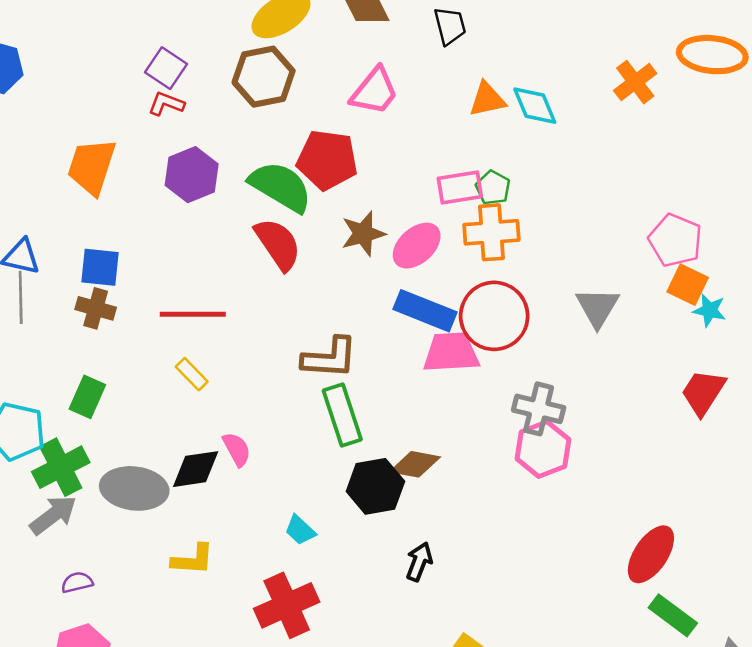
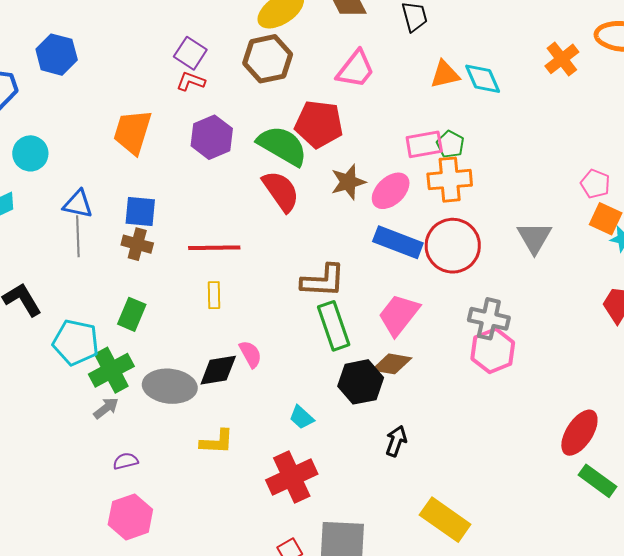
pink pentagon: (675, 240) -> (595, 184), size x0.7
pink trapezoid: (451, 352) -> (399, 315), moved, turned -48
yellow rectangle: (192, 374) -> (214, 295), turned 44
gray arrow: (53, 515) -> (106, 408), size x0.7

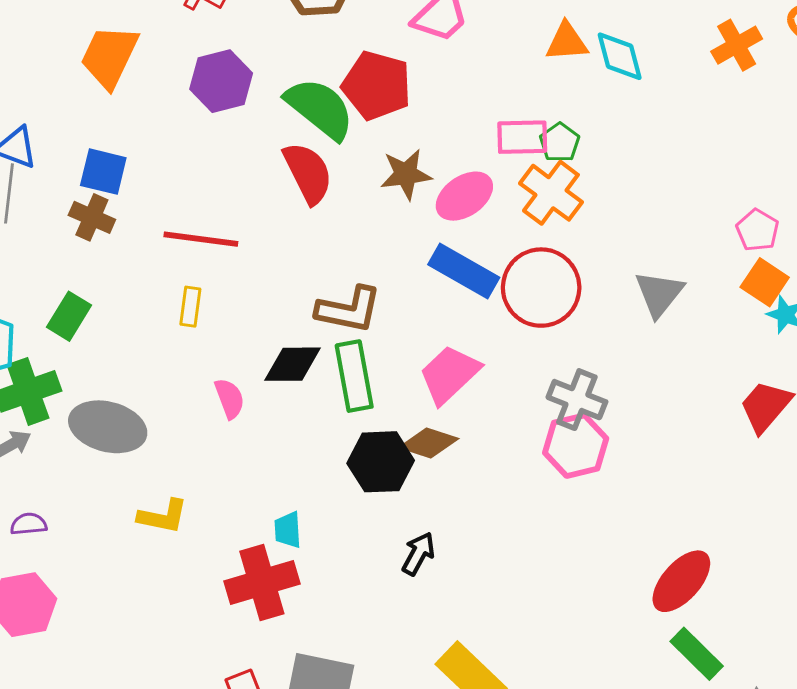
orange cross: (450, 180) -> (551, 193), turned 33
black diamond: (218, 370) -> (292, 364), moved
cyan trapezoid: (302, 417) -> (288, 530), moved, turned 36

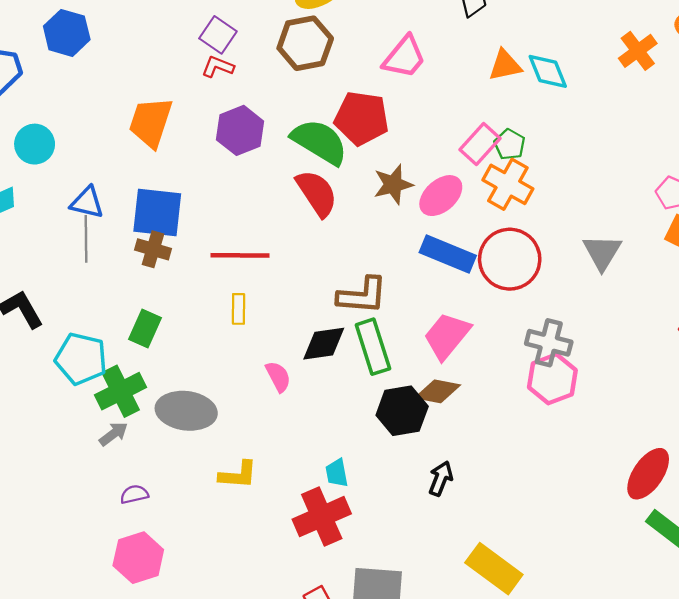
pink rectangle: (522, 137) -> (480, 144), turned -39
blue square: (103, 172) -> (157, 213), size x1.4

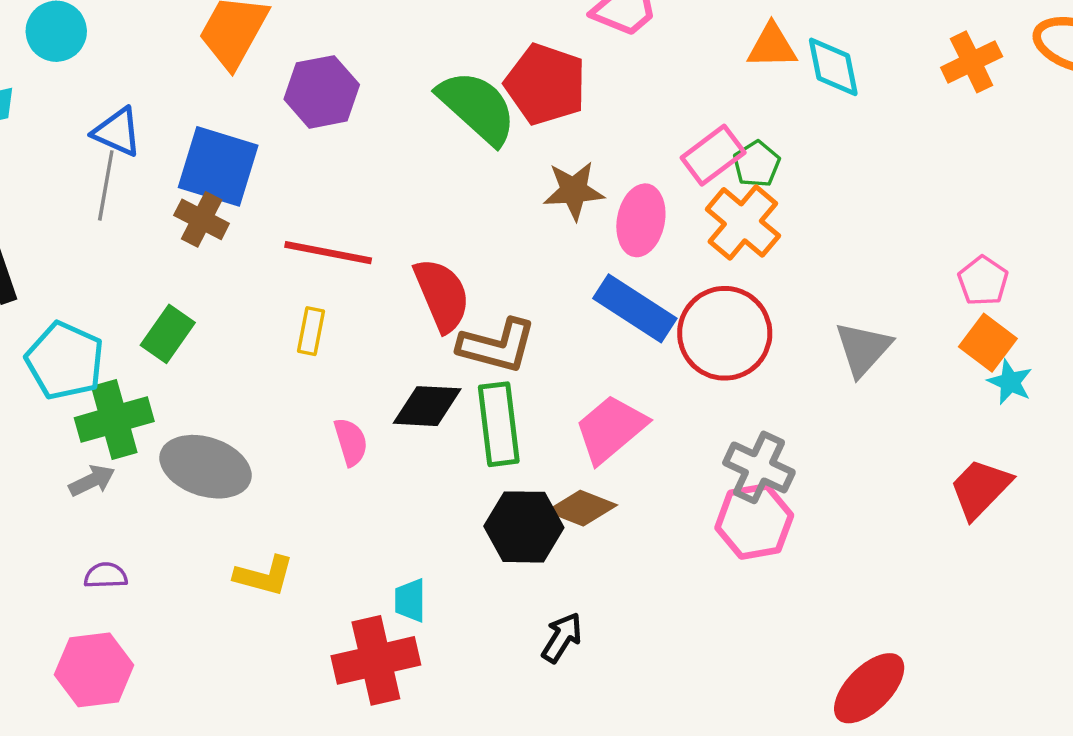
purple hexagon: (240, 130) -> (322, 92), moved
red semicircle: (317, 193) -> (442, 295), moved
pink ellipse: (441, 196) -> (641, 220), turned -48

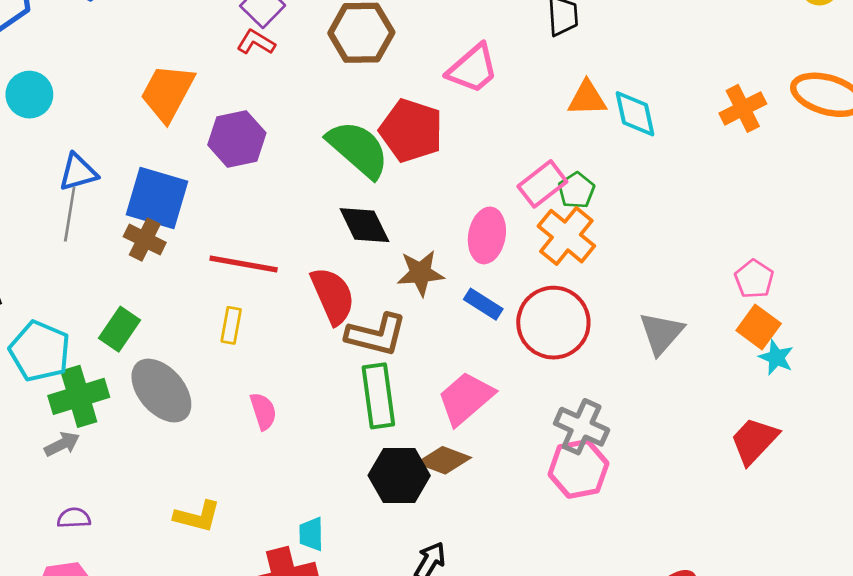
blue triangle: (117, 132) -> (78, 172), turned -39
brown star: (574, 191) -> (421, 273), moved
blue rectangle: (635, 308) -> (483, 304), size x0.6
black diamond: (427, 406) -> (364, 225), moved, turned 62
gray ellipse: (206, 467) -> (161, 391), moved, turned 32

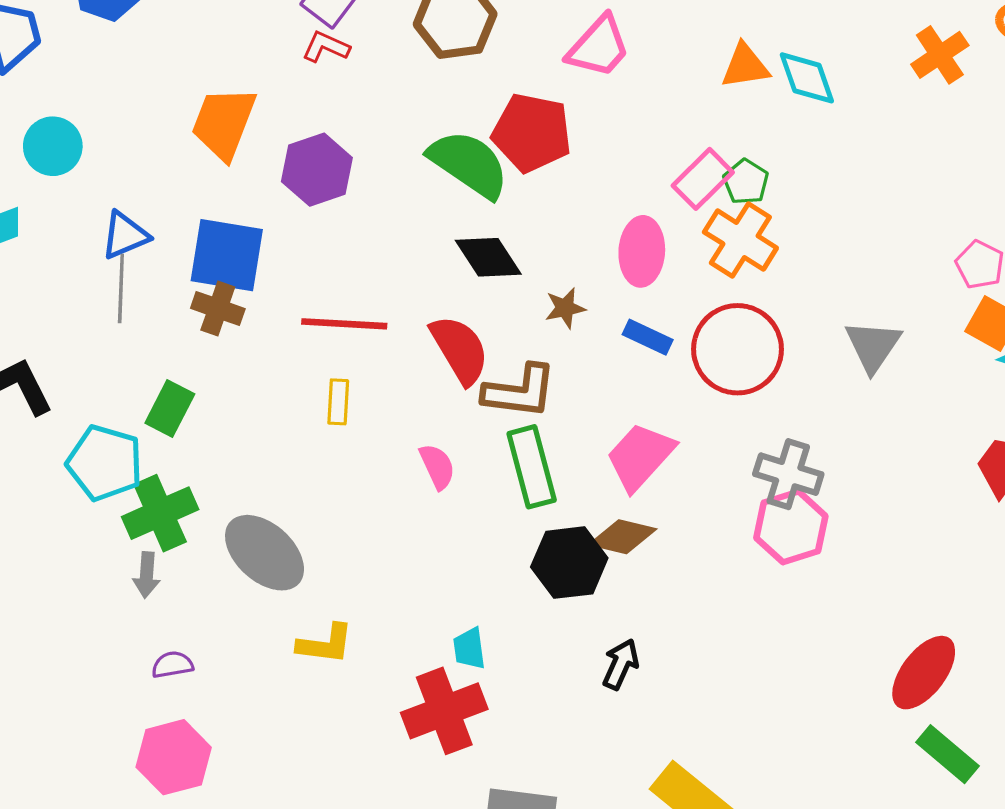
brown star: (421, 273) -> (565, 308), size x0.7
green rectangle: (120, 329) -> (170, 408), moved
gray ellipse: (161, 391) -> (265, 553), moved
pink semicircle: (263, 411) -> (437, 466), moved
gray arrow: (62, 444) -> (147, 575), turned 128

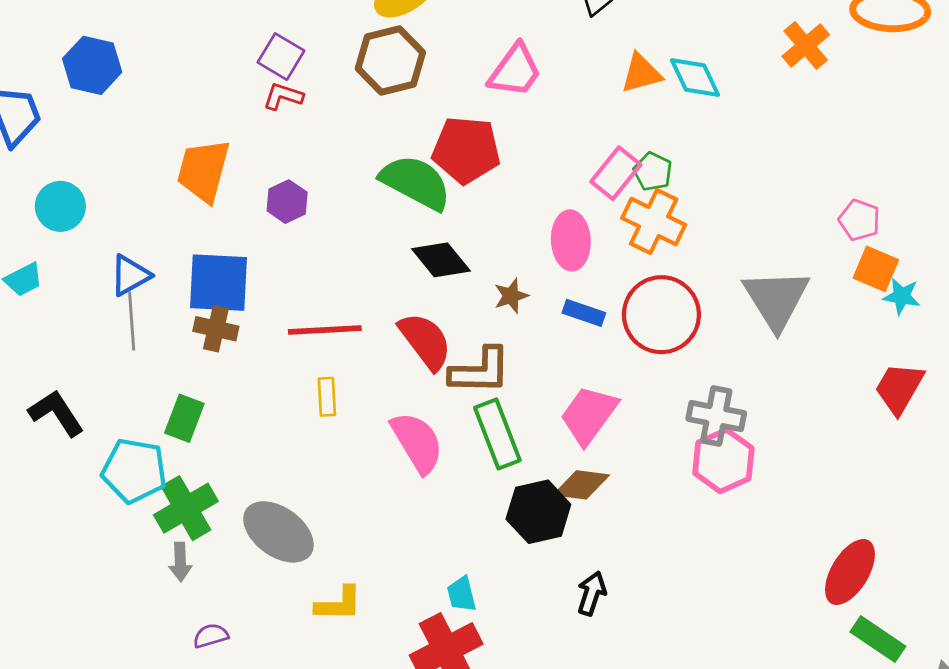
purple hexagon: (317, 170) -> (287, 202), size x0.7
gray triangle: (873, 346) -> (776, 299), size x1.4
pink semicircle: (437, 466) -> (417, 442), size x1.6

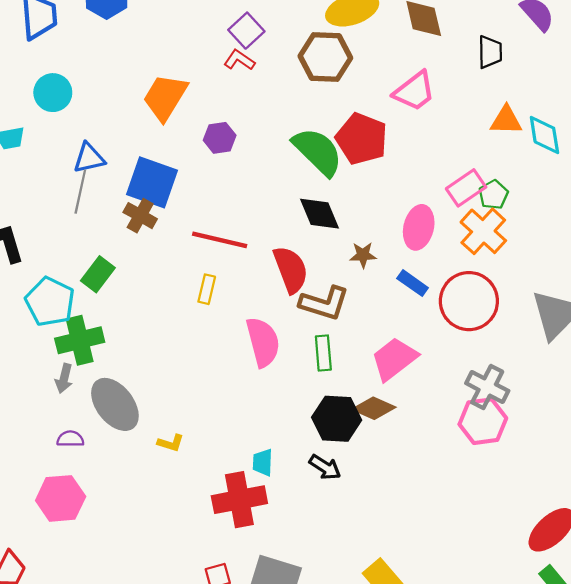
green rectangle: (497, 434) -> (323, 353), size x0.7
gray ellipse: (278, 532) -> (115, 404), moved
black arrow: (592, 593) -> (325, 467), moved, turned 88
yellow L-shape: (339, 604) -> (171, 443), size x0.7

